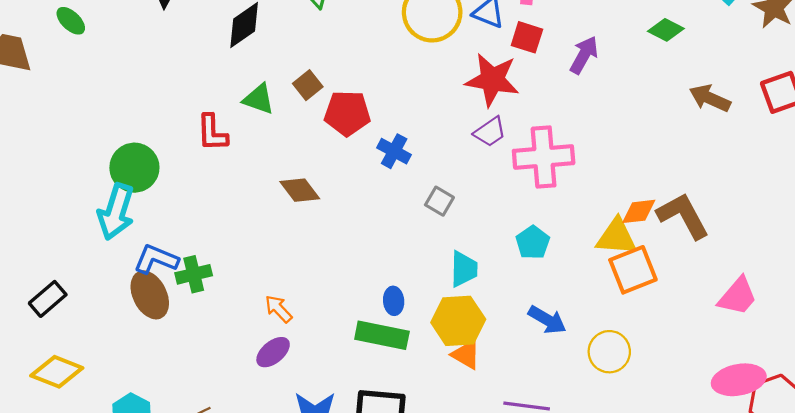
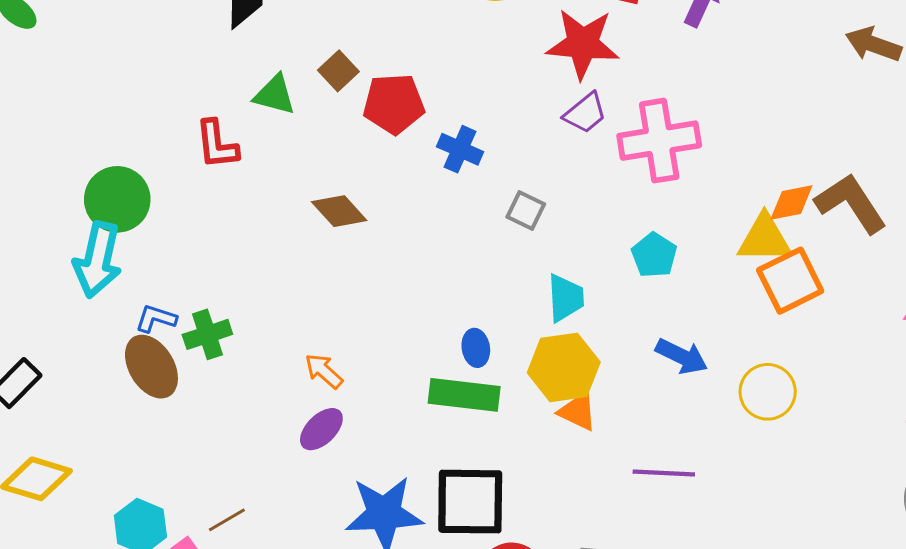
blue L-shape: (156, 259) -> (156, 319), size x0.7

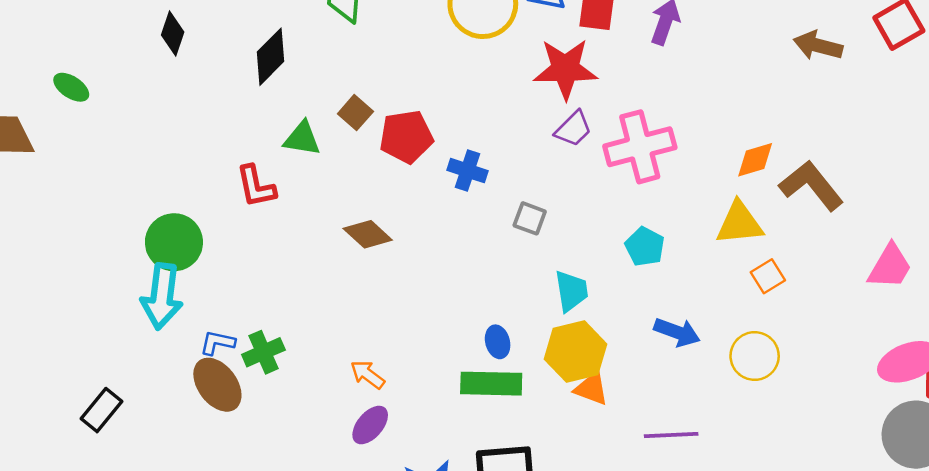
orange diamond: (791, 202) -> (755, 160), moved
orange square: (790, 281) -> (768, 276), moved, size x0.6

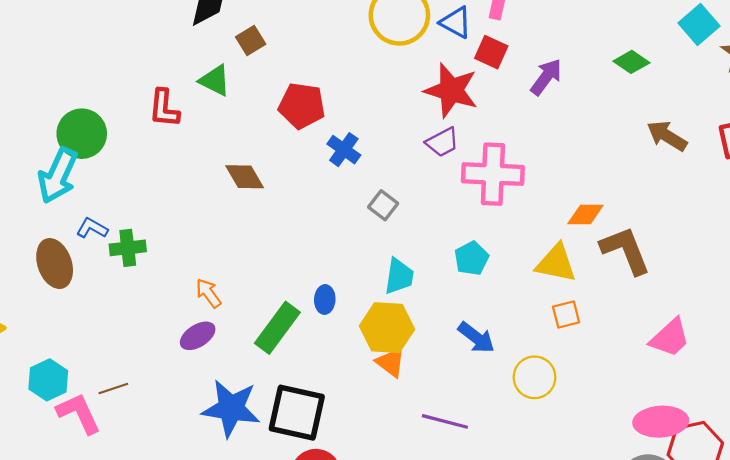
brown square: (355, 113) -> (251, 40), moved
green rectangle: (491, 384) -> (277, 328), moved, turned -72
brown ellipse: (217, 385) -> (55, 264), moved

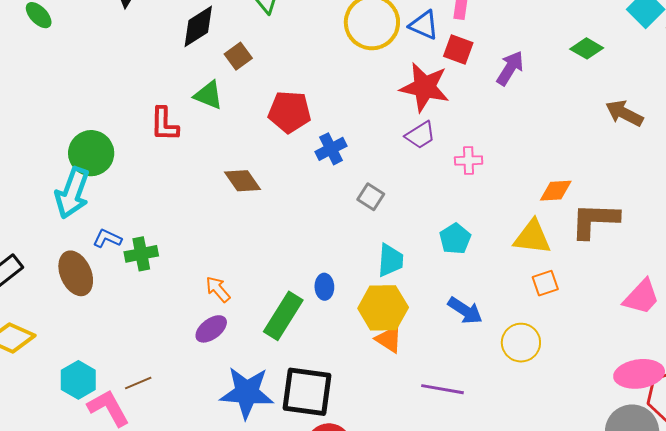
blue cross: (344, 150) -> (331, 149), turned 32
pink cross: (493, 174) -> (469, 160), size x0.5
brown L-shape: (625, 250) -> (595, 220), turned -62

